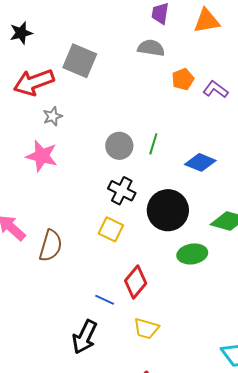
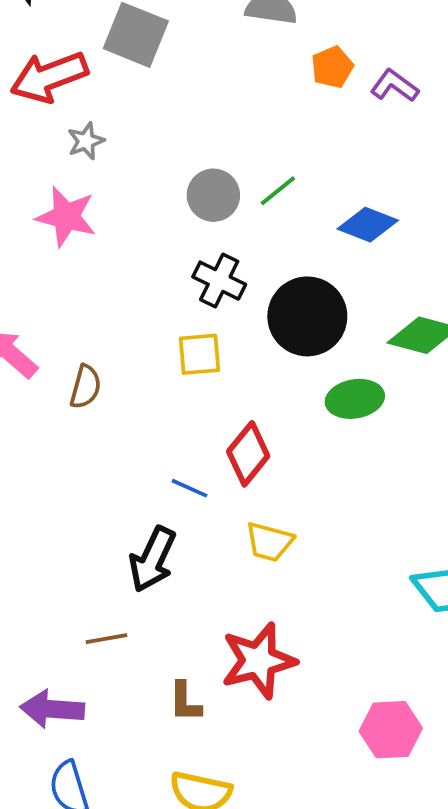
green line: (153, 144) -> (278, 191), turned 35
yellow square: (111, 229) -> (199, 354), turned -30
brown semicircle: (51, 246) -> (85, 387), size x0.7

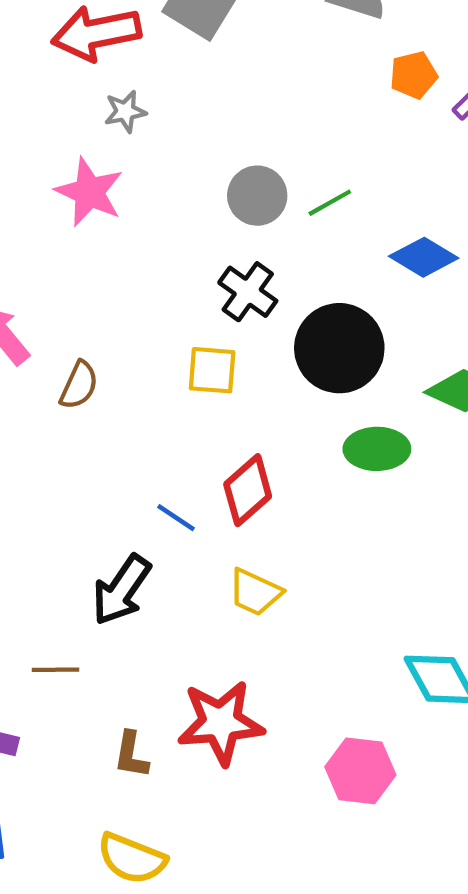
pink hexagon: (391, 730) -> (360, 771), moved

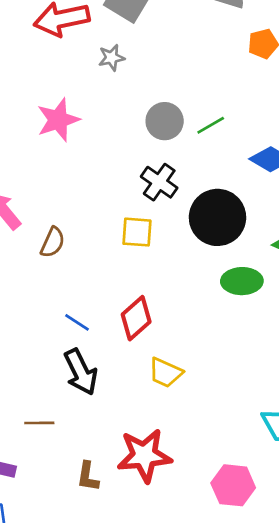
gray star: (125, 111) -> (111, 58), moved
pink star: (89, 192) -> (58, 120), turned 30
red diamond: (248, 490) -> (136, 318), moved
blue line: (176, 518) -> (77, 322), moved
black arrow: (121, 590) -> (81, 372), turned -60

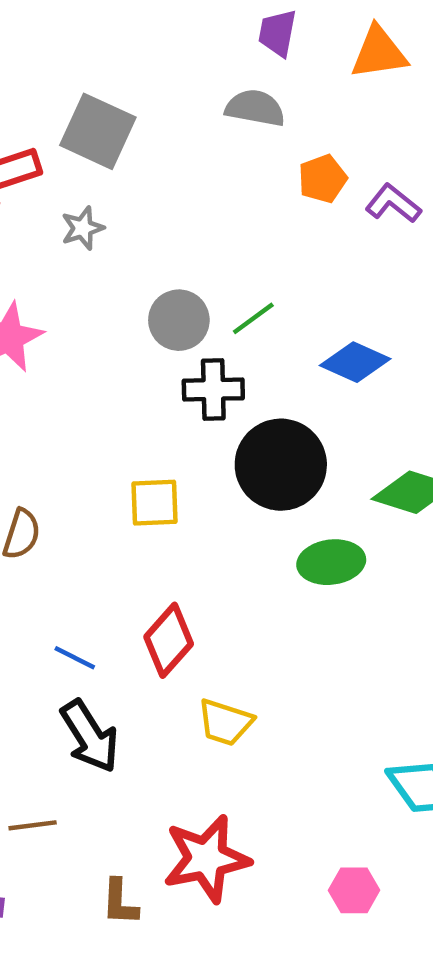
black cross: (159, 182) -> (213, 389), moved, turned -30
pink hexagon: (233, 485) -> (354, 890), size x0.7

